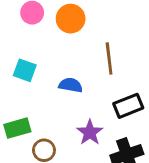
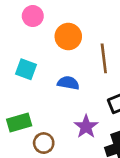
orange circle: (71, 19) -> (68, 37), moved

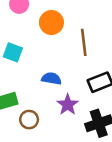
blue semicircle: (68, 83) -> (51, 79), moved

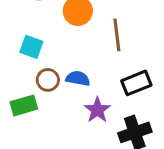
brown circle: (29, 120) -> (48, 80), moved

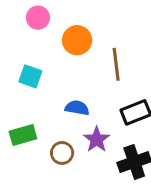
brown circle: (48, 80) -> (62, 153), moved

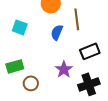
blue semicircle: (77, 108) -> (57, 32), moved, turned -77
brown circle: (62, 153) -> (31, 83), moved

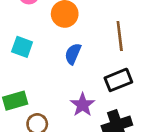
brown line: (77, 19) -> (120, 36), moved

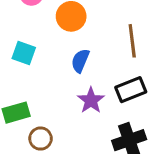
purple star: (83, 105) -> (91, 100), moved

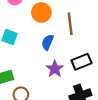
brown line: (132, 41) -> (70, 24), moved

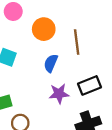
purple star: (55, 69) -> (59, 94), turned 30

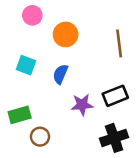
brown line: (77, 42) -> (119, 43), moved
blue semicircle: (51, 63) -> (60, 74), moved

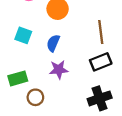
brown line: (119, 43) -> (101, 32), moved
purple star: (82, 105) -> (59, 70), moved

